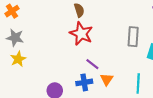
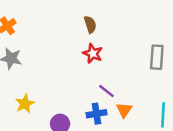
red star: (81, 34) -> (93, 53), size x0.7
yellow star: (18, 59) -> (25, 104), moved

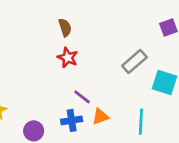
gray rectangle: (157, 57) -> (134, 62), turned 45
orange triangle: (124, 110) -> (100, 117), turned 36

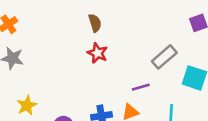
purple line: (82, 97) -> (141, 87), moved, turned -54

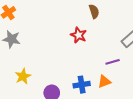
brown semicircle: (95, 23) -> (94, 11), moved

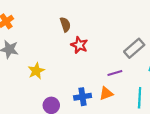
brown semicircle: (94, 11) -> (65, 25), moved
yellow star: (23, 76) -> (36, 71), moved

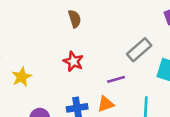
brown semicircle: (65, 25) -> (75, 19), moved
red star: (79, 45) -> (73, 61), moved

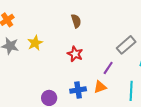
yellow star: (22, 77) -> (35, 43), moved
purple line: (116, 79) -> (108, 68), turned -40

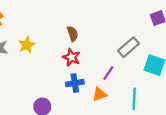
brown semicircle: (76, 21) -> (73, 34), moved
blue cross: (78, 90) -> (75, 83), moved

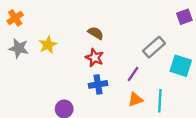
brown semicircle: (73, 34) -> (96, 33), turned -40
orange triangle: (99, 94) -> (135, 100), moved

